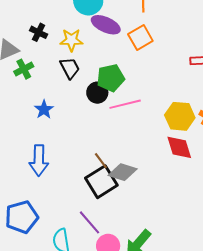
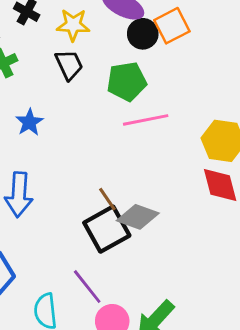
black circle: (97, 93) -> (143, 34), moved

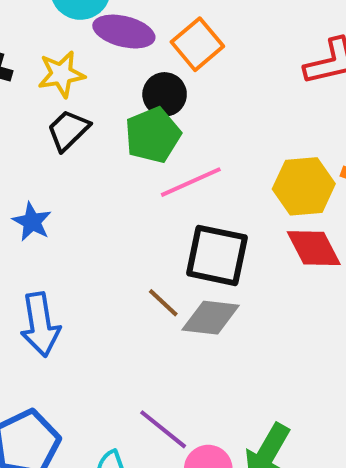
black circle: (143, 34) -> (165, 94), moved
black trapezoid: (69, 65) -> (68, 130), turned -96
black square: (107, 229) -> (217, 255), moved, turned -36

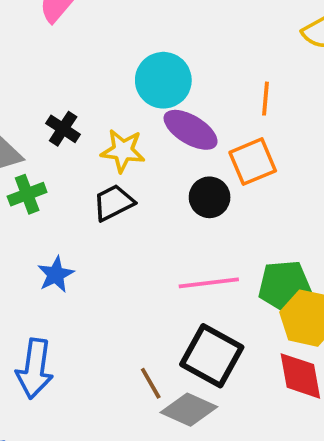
green pentagon: (153, 135) -> (285, 286), moved

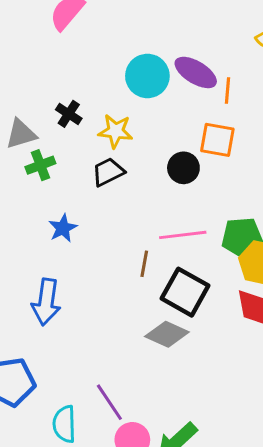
purple ellipse: (191, 130) -> (196, 72), moved
orange square: (253, 162) -> (217, 140), turned 33
brown line: (151, 383) -> (144, 264), moved, turned 40

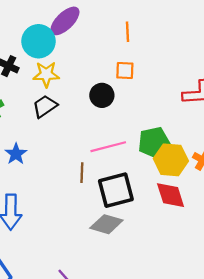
purple ellipse: (196, 72) -> (65, 21), moved, turned -68
cyan circle: (147, 76) -> (39, 41), moved
orange square: (217, 140) -> (125, 70), size x0.7
black square: (185, 292) -> (116, 190), turned -36

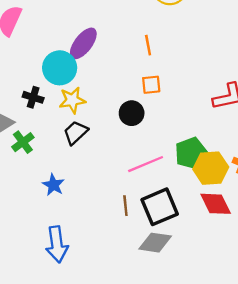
brown line: (82, 173) -> (125, 206), moved

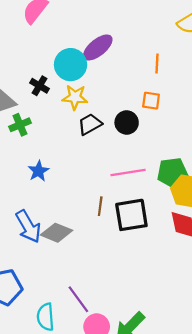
black trapezoid: (76, 133) -> (90, 124), moved
gray diamond: (155, 243) -> (56, 233), moved
blue arrow: (57, 244) -> (28, 226), turned -36

